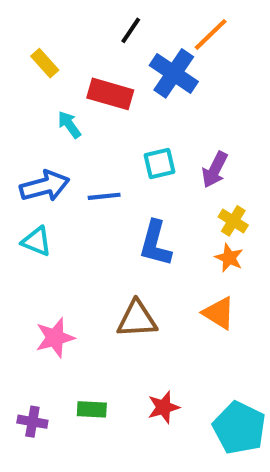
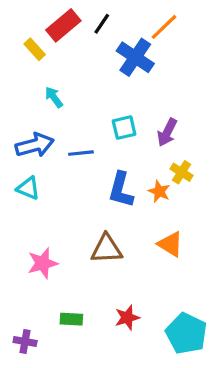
red rectangle: (110, 94) -> (63, 25), moved, turned -56
orange star: (229, 258) -> (159, 191), moved
purple cross: (32, 422) -> (25, 341), moved

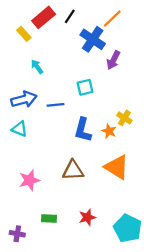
purple arrow: (167, 132) -> (113, 60), moved
orange triangle: (170, 244) -> (117, 167), size x1.4

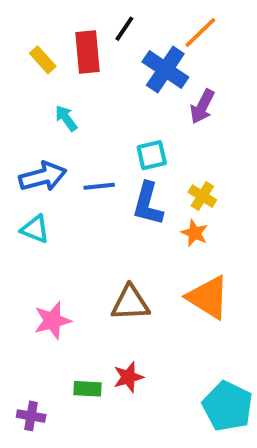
red rectangle: (44, 17) -> (87, 52), moved, turned -55
yellow cross: (124, 118) -> (202, 196), moved
blue L-shape: (83, 130) -> (148, 204), moved
red star: (87, 217) -> (128, 377), moved

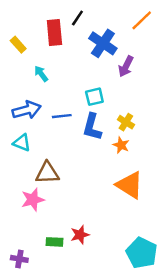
orange line: (200, 33) -> (142, 20), moved
yellow rectangle: (43, 60) -> (18, 45), moved
brown triangle: (130, 303) -> (47, 173), moved

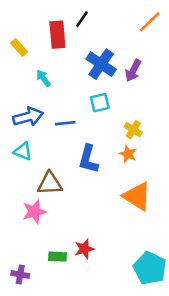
blue cross: (103, 43) -> (101, 64), moved
blue L-shape: (92, 127) -> (88, 159), moved

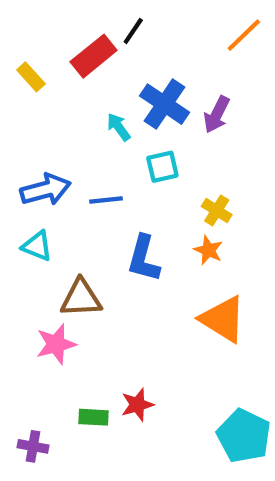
red rectangle: (57, 35) -> (94, 56), turned 56
cyan arrow: (43, 78) -> (119, 127), moved

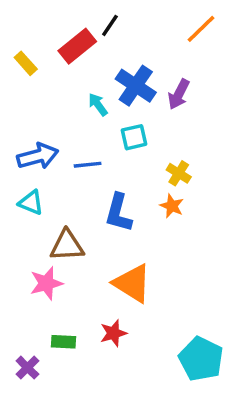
orange triangle: (223, 319) -> (132, 283), moved
green rectangle: (94, 417) -> (64, 342), moved
purple cross: (33, 446) -> (27, 368), turned 35

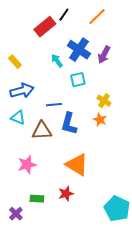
orange line: (201, 29) -> (97, 17), moved
yellow rectangle: (26, 63) -> (15, 62), moved
blue line: (88, 165) -> (54, 105), moved
brown triangle: (67, 245) -> (42, 131), moved

